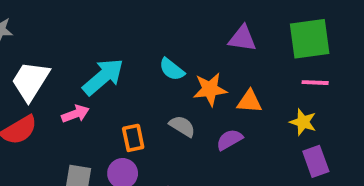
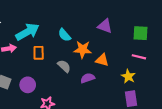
green square: (310, 39) -> (140, 33), size x0.7
orange rectangle: (133, 138) -> (39, 53), moved

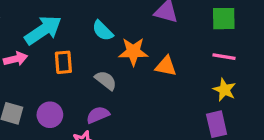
yellow star: (128, 76) -> (224, 90), moved
purple semicircle: (88, 78) -> (98, 115), moved

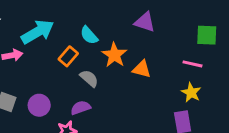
green square: (224, 19) -> (207, 35), moved
orange star: (133, 52) -> (114, 55), turned 30
orange rectangle: (63, 62) -> (68, 56), moved, turned 42

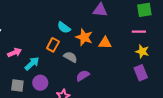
cyan arrow: (38, 32) -> (32, 64), moved, size x0.7
purple semicircle: (81, 108) -> (83, 76), moved

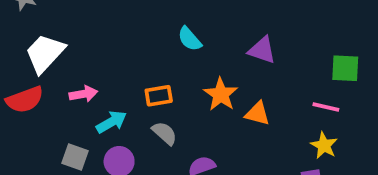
cyan semicircle: (64, 28) -> (190, 39), moved
orange rectangle: (53, 45) -> (159, 96), turned 40
gray semicircle: (70, 57) -> (165, 133), moved

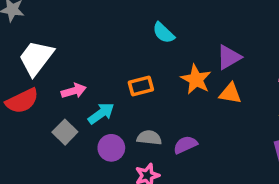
purple triangle: (262, 50) -> (229, 57), moved, turned -44
gray semicircle: (165, 133) -> (149, 138), moved, turned -30
gray square: (75, 157) -> (65, 132), moved, turned 30

